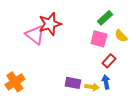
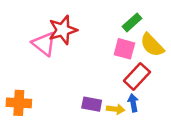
yellow semicircle: (121, 36) -> (152, 45), size x1.5
red rectangle: (109, 61) -> (137, 76), size x1.5
orange cross: (15, 82) -> (19, 103), turned 36

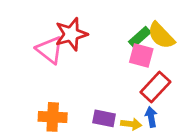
green rectangle: (132, 22) -> (140, 37), moved
yellow semicircle: (152, 45) -> (161, 36), moved
orange cross: (19, 103) -> (53, 117), moved

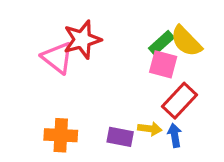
yellow arrow: (131, 124) -> (150, 129), moved

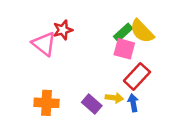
red star: (82, 40) -> (63, 30), size x0.7
purple rectangle: (120, 137) -> (92, 104), turned 30

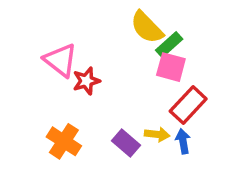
red star: (63, 30) -> (86, 81), moved
yellow semicircle: (142, 31) -> (147, 27), moved
orange cross: (46, 103) -> (64, 141), turned 30

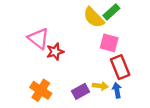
green rectangle: (169, 45) -> (111, 12), moved
red rectangle: (188, 105) -> (120, 67), turned -65
purple rectangle: (126, 143) -> (80, 91), turned -70

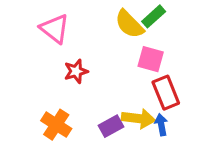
pink triangle: (39, 38) -> (55, 29), moved
yellow arrow: (100, 86) -> (138, 119), size x1.5

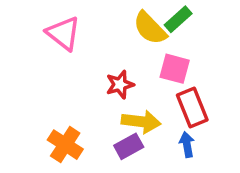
red star: (76, 71) -> (120, 85), moved
yellow arrow: (138, 119) -> (141, 122), moved

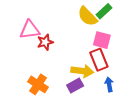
pink triangle: (63, 33) -> (30, 30), moved, turned -45
red star: (120, 85) -> (45, 42), moved
red rectangle: (192, 107) -> (99, 60), moved

